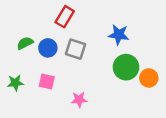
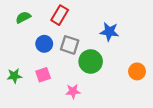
green semicircle: (25, 43) -> (23, 17), moved
green circle: (126, 67) -> (91, 61), moved
pink square: (47, 82) -> (43, 75), turned -32

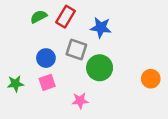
green semicircle: (23, 17) -> (39, 17), moved
blue star: (109, 32) -> (101, 28), moved
blue circle: (44, 44) -> (46, 58), moved

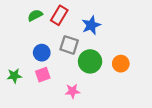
blue star: (101, 28) -> (91, 25), turned -30
orange circle: (151, 79) -> (121, 64), moved

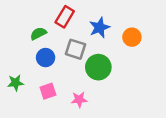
green semicircle: (35, 15) -> (38, 34), moved
orange circle: (121, 64) -> (132, 37), moved
pink square: (43, 75) -> (48, 91), moved

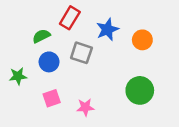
green circle: (98, 67) -> (140, 90), moved
green star: (16, 83) -> (18, 76), moved

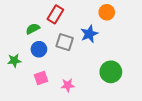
blue star: (107, 30) -> (89, 34), moved
orange circle: (142, 40) -> (107, 12), moved

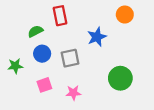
orange circle: (107, 12) -> (125, 15), moved
red rectangle: (55, 14) -> (60, 16), turned -42
gray square: (65, 42) -> (70, 58), moved, turned -30

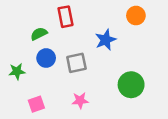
pink square: (44, 85) -> (36, 104), moved

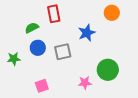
pink star: (80, 101) -> (85, 83), moved
pink square: (36, 104) -> (42, 86), moved

